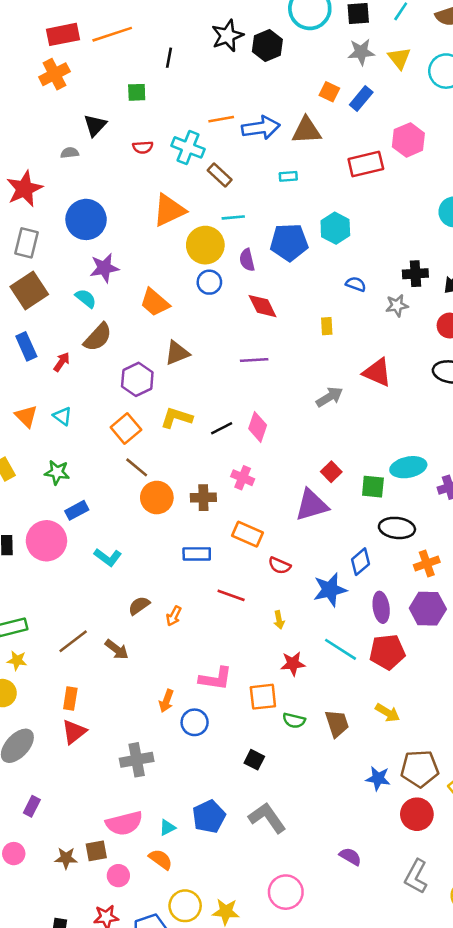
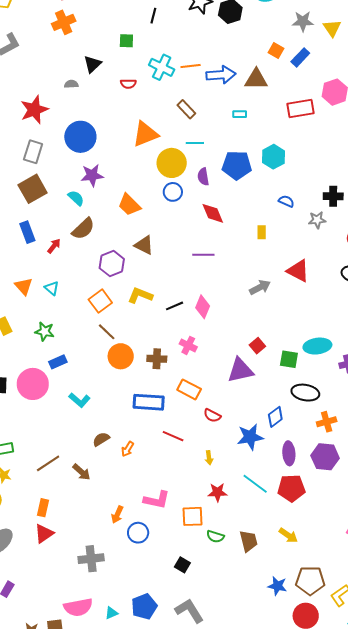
cyan cross: (188, 147) -> (162, 67), moved
brown triangle: (177, 353) -> (144, 245), turned 45
blue rectangle: (197, 554) -> (149, 402), size x1.4

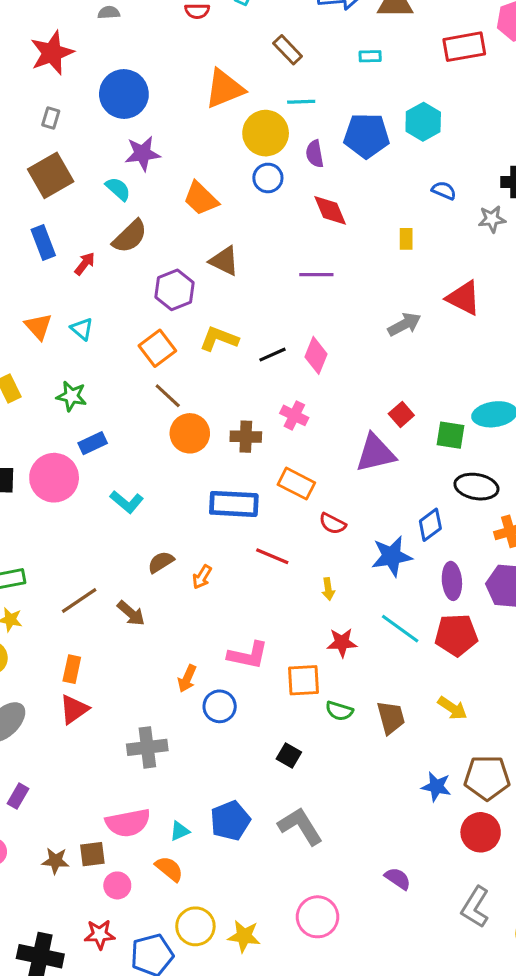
gray rectangle: (33, 152) -> (51, 118), size x0.6

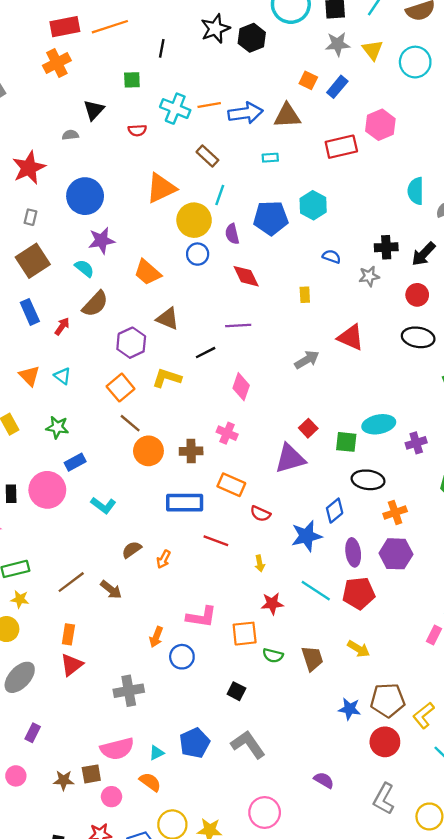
cyan line: (301, 102) -> (220, 195), turned -66
black line: (273, 355) -> (206, 353), moved

